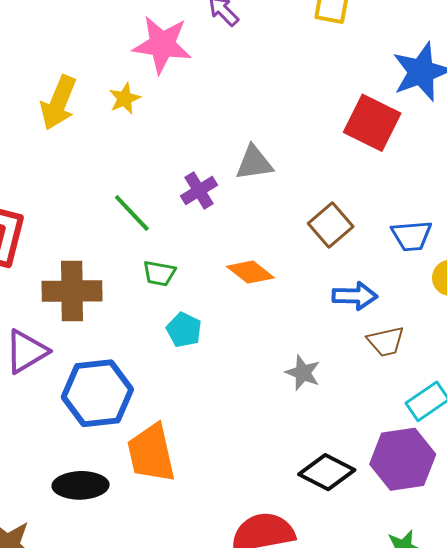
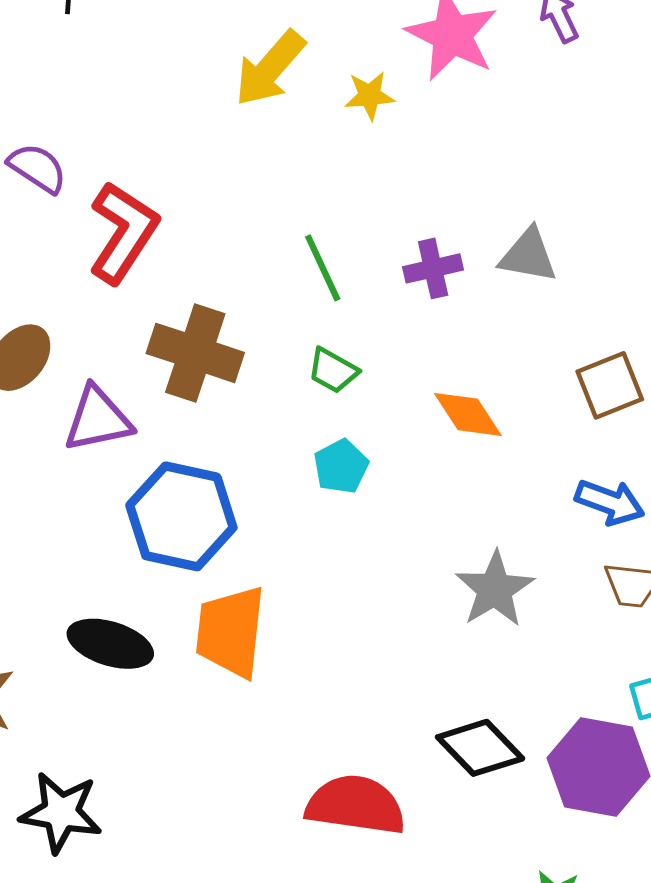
gray star: (303, 373) -> (495, 589), size x1.4

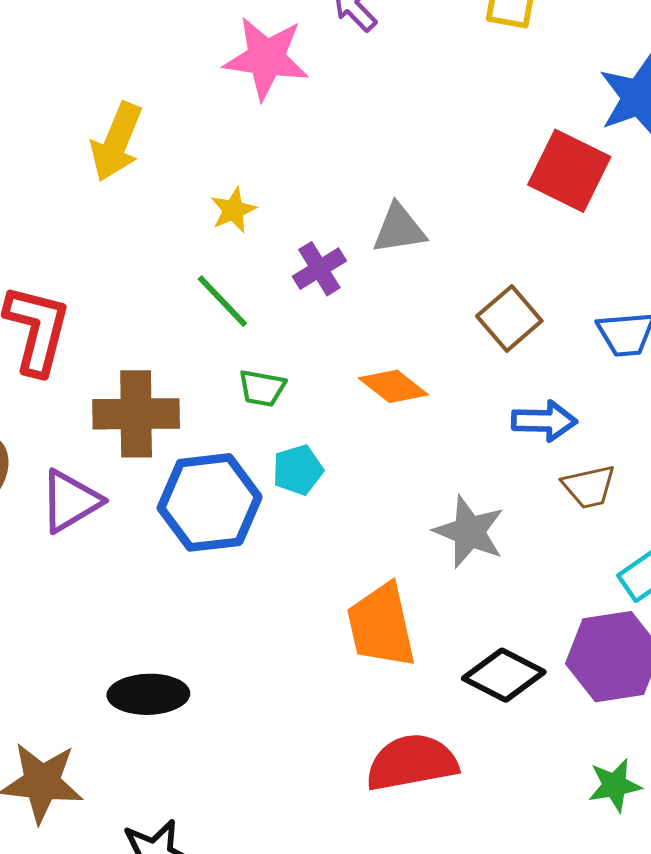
yellow star: (370, 96) -> (233, 210), moved
cyan pentagon: (341, 467) -> (298, 470), turned 30
blue hexagon: (181, 516) -> (210, 502), moved
orange trapezoid: (231, 632) -> (381, 626), moved

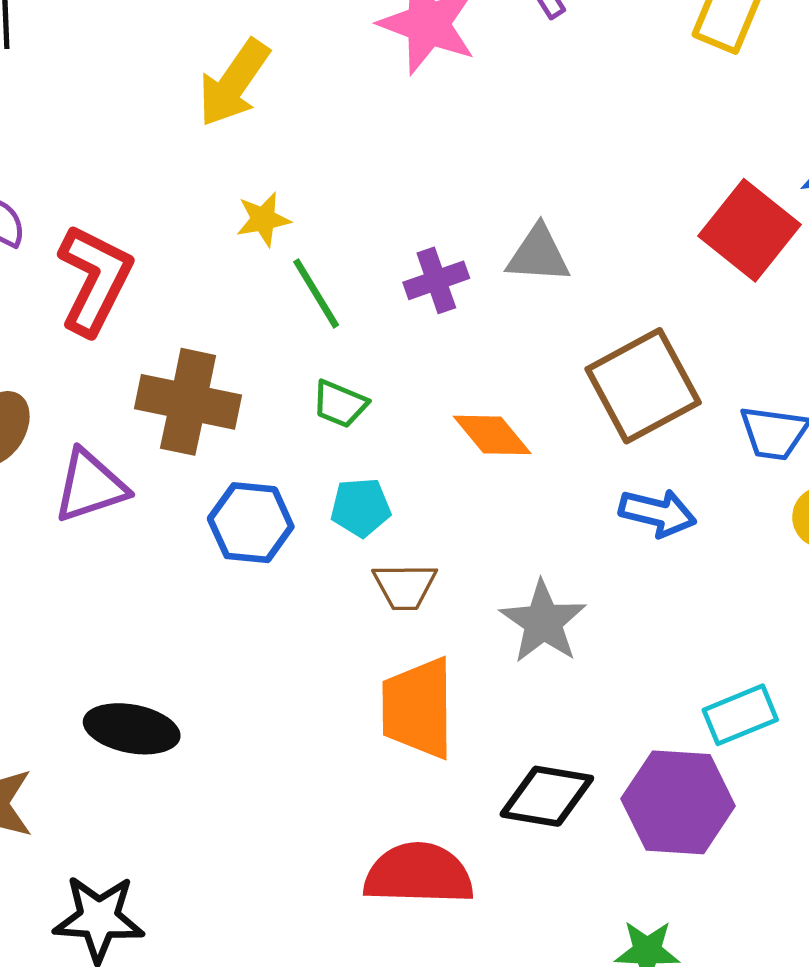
yellow star: (233, 210) -> (263, 219), moved
brown square: (509, 318) -> (643, 386), size x1.5
brown trapezoid: (589, 487) -> (405, 586), moved
blue hexagon: (210, 502) -> (251, 523), size x0.7
black diamond: (504, 675) -> (547, 796), turned -30

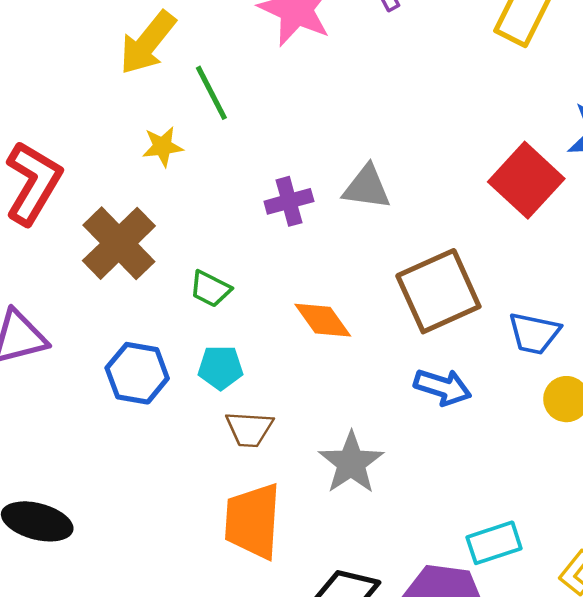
green line: (316, 293) -> (211, 93), moved
brown cross: (188, 402) -> (119, 243), moved, turned 30

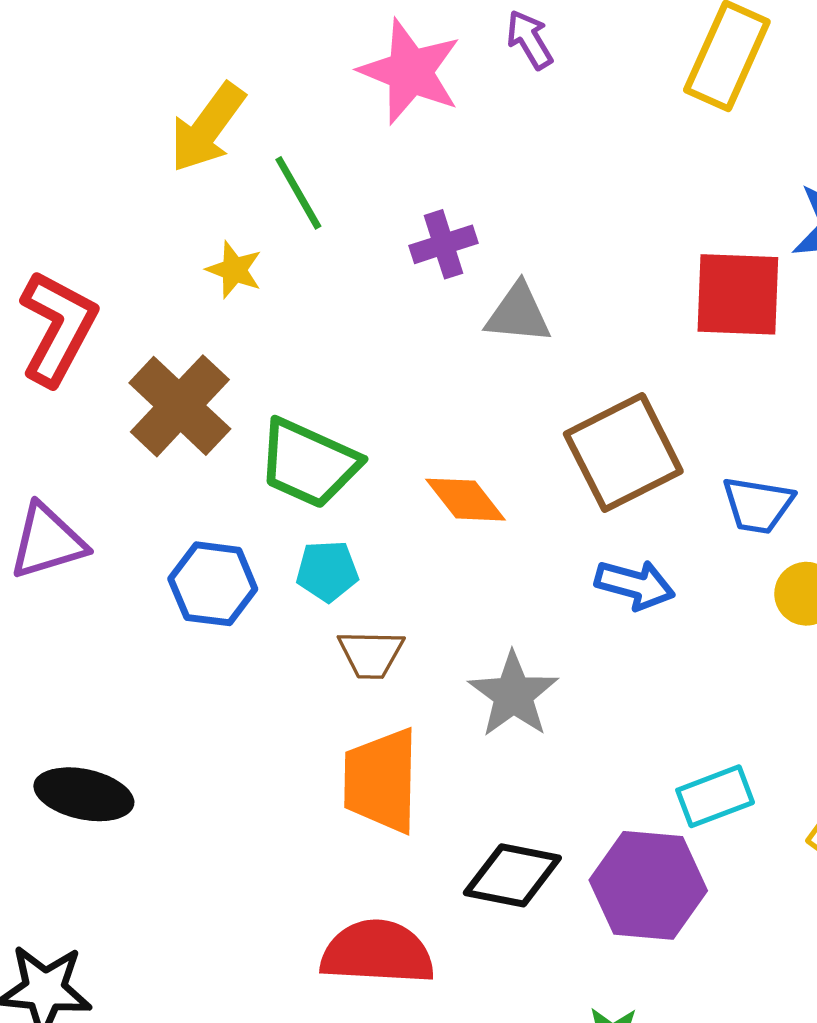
yellow star: (163, 146) -> (234, 270), turned 30
red square: (526, 180) -> (738, 294), turned -38
purple cross: (289, 201) -> (444, 244), moved
green trapezoid: (210, 289) -> (309, 463), size x1.8

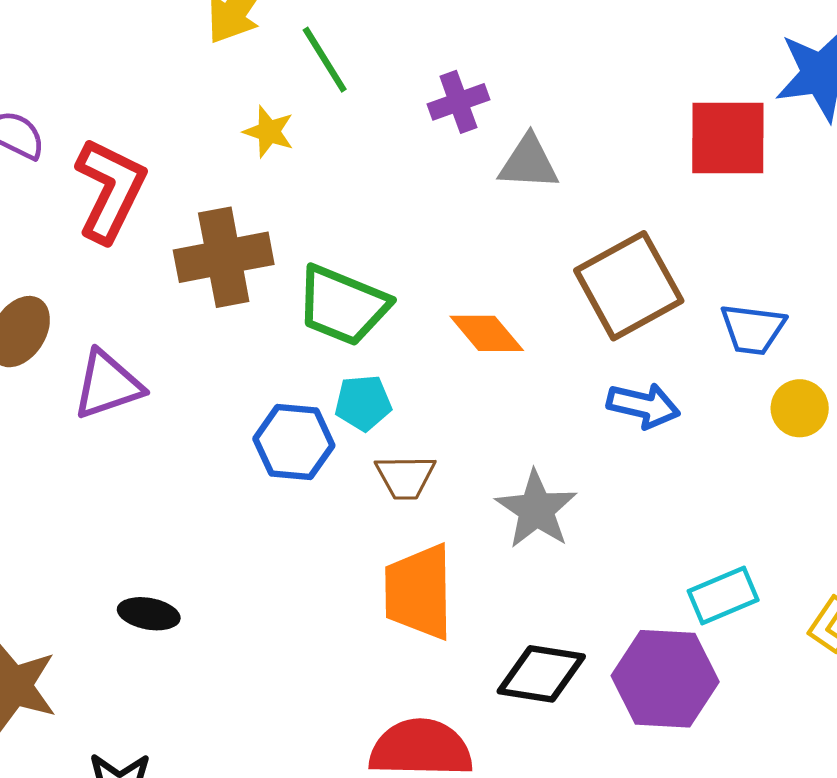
brown cross: (180, 406) -> (224, 257), turned 38
blue hexagon: (213, 584) -> (294, 442), moved
black ellipse: (84, 794) -> (149, 614), size x0.7

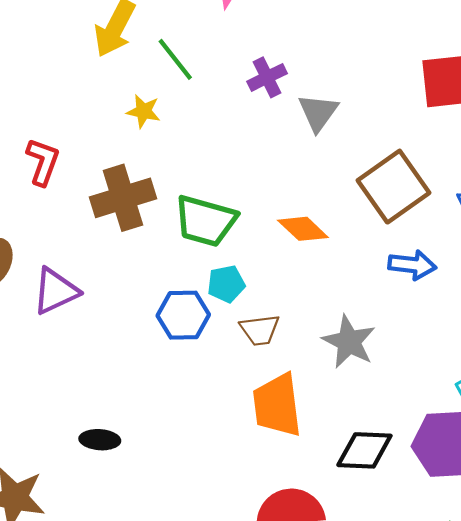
gray triangle: (529, 163) -> (318, 112), turned -51
red L-shape: (110, 190) -> (43, 162), size x0.7

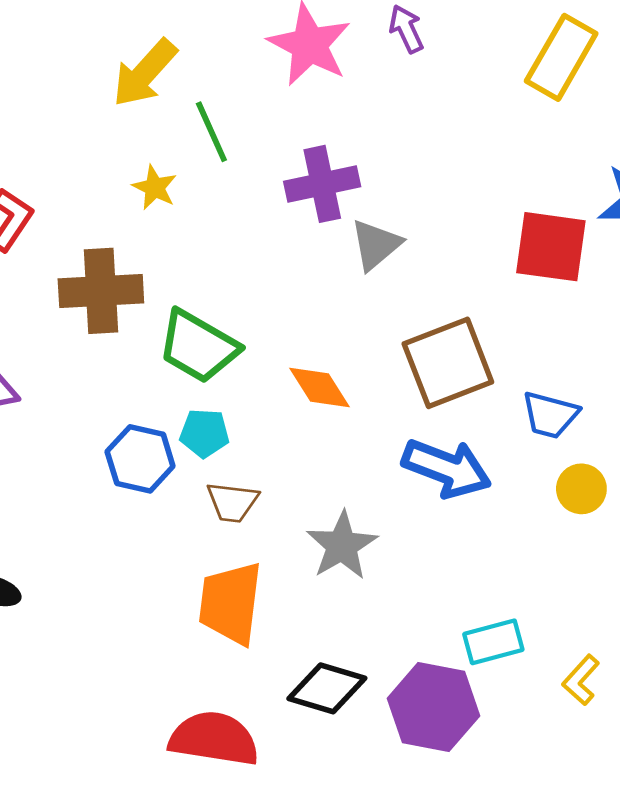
purple cross: (267, 77) -> (322, 184), size x1.4
blue arrow: (412, 265) -> (447, 468), size x1.4

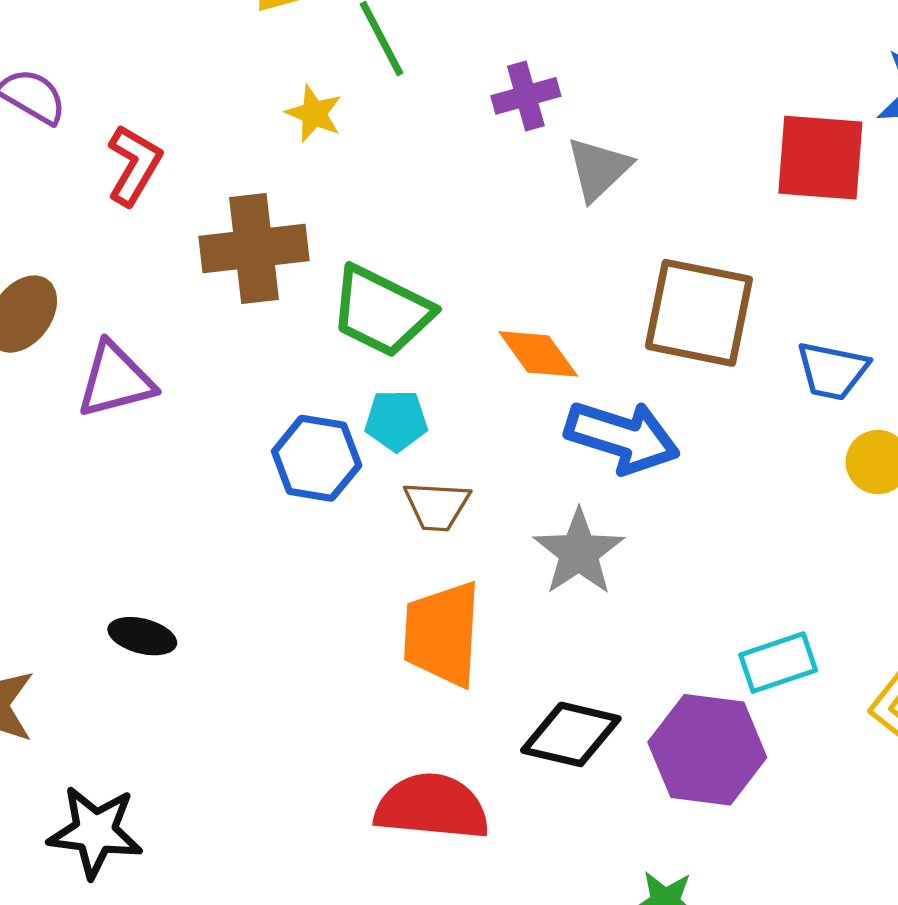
purple cross: (322, 184) -> (526, 96), size x0.7
brown square: (448, 363) -> (699, 313), turned 36
blue arrow: (447, 468) -> (622, 437), moved

